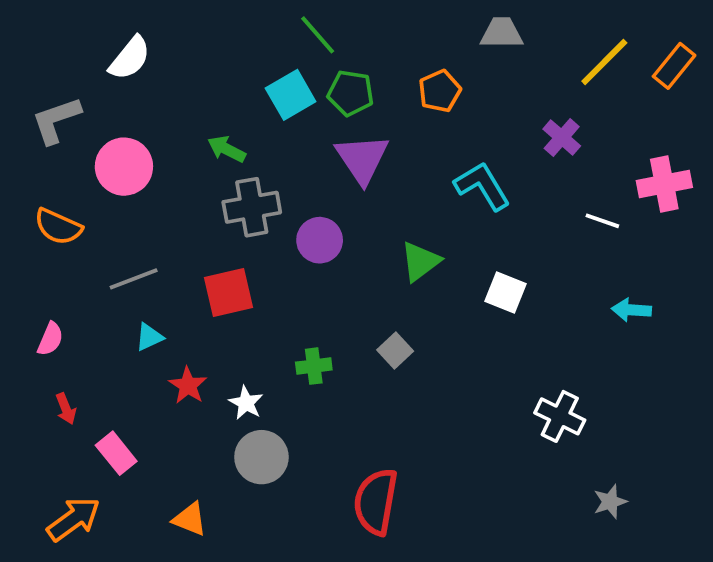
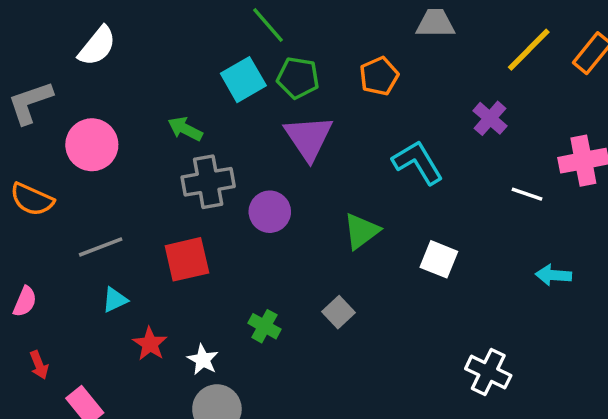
green cross: (314, 366) -> (264, 326), turned 36

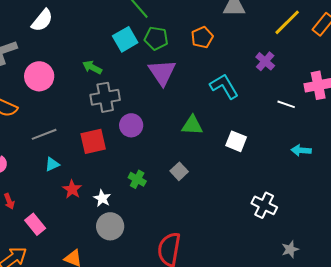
purple circle: (270, 212) -> (131, 125), moved
green triangle: (361, 231) -> (192, 125), turned 40

